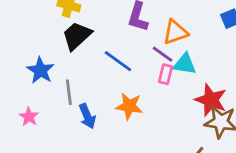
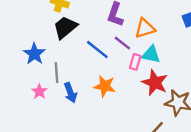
purple line: (163, 54) -> (122, 43), moved
red star: (211, 100) -> (155, 83), moved
pink star: (29, 117) -> (39, 91), moved

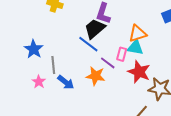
black trapezoid: (65, 27) -> (95, 29), moved
orange triangle: (145, 28) -> (138, 34), moved
purple line: (122, 43) -> (108, 63), moved
blue arrow: (70, 93) -> (66, 82), turned -30

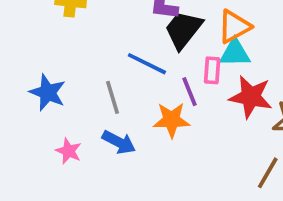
black trapezoid: (95, 29) -> (183, 30), moved
purple line: (108, 63) -> (190, 92), turned 42
gray line: (53, 65) -> (112, 97), moved

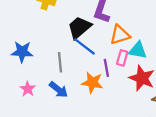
orange triangle: (234, 27) -> (120, 35), moved
black trapezoid: (183, 30) -> (79, 28), moved
blue star: (48, 93) -> (22, 52), turned -30

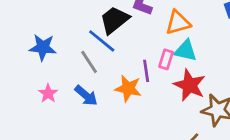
orange triangle: (120, 35) -> (178, 23), moved
blue line: (84, 46) -> (102, 41), moved
gray line: (60, 62) -> (89, 62), turned -30

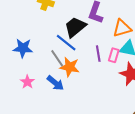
purple line: (146, 71) -> (98, 54), moved
orange star: (128, 88) -> (70, 67), moved

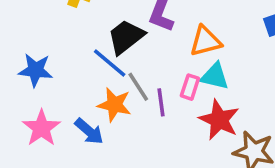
purple line: (98, 54) -> (161, 102), moved
gray line: (57, 58) -> (138, 87), moved
pink star: (27, 82) -> (41, 128), size x1.5

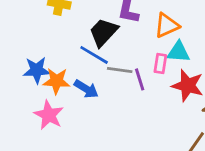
gray line: (138, 87) -> (120, 70), turned -40
orange star: (114, 105) -> (57, 81), moved
blue arrow: (89, 131) -> (86, 89), moved

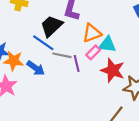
orange triangle: (167, 25) -> (92, 33), moved
pink rectangle: (160, 64) -> (93, 52), turned 32

